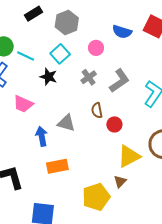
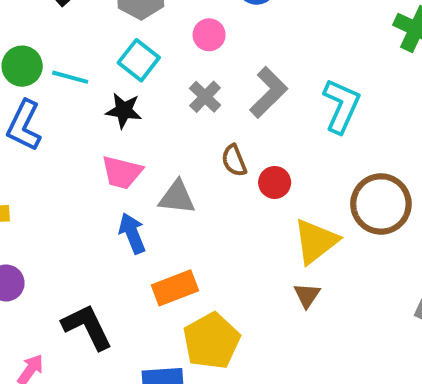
pink trapezoid: (23, 104) -> (122, 172), moved
yellow pentagon: (96, 197) -> (211, 341), moved

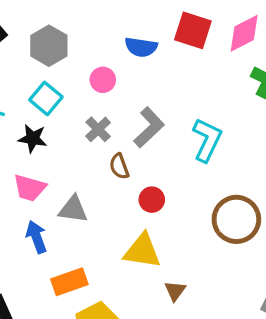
brown semicircle: (234, 161) -> (119, 166), moved
yellow triangle: (316, 241) -> (142, 251), moved, turned 45

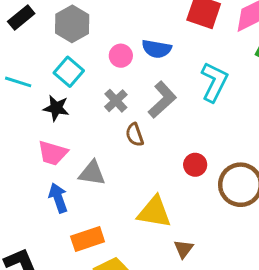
blue semicircle: (141, 47) -> (157, 49), moved
cyan L-shape: (207, 140) -> (214, 82), moved
red circle: (152, 200) -> (195, 165), moved

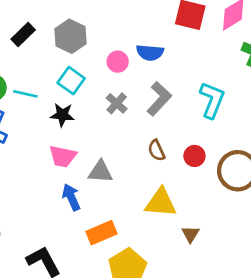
cyan L-shape: (214, 82) -> (212, 100), moved
brown semicircle: (135, 135) -> (156, 150), moved

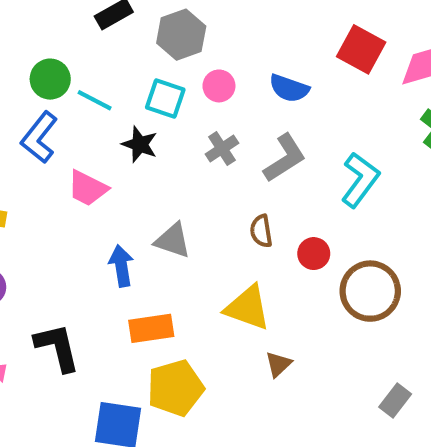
pink circle: (118, 62) -> (219, 86), moved
cyan square: (71, 81) -> (165, 99), turned -32
pink trapezoid: (63, 156) -> (88, 188), moved

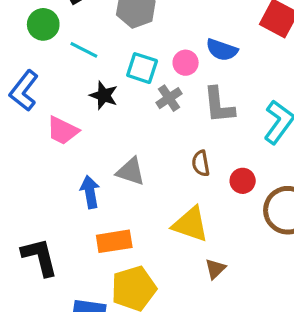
green circle: (50, 79) -> (43, 24), moved
pink circle: (219, 86) -> (186, 63), moved
cyan square: (165, 99) -> (142, 68), moved
cyan line: (95, 100) -> (84, 50), moved
gray L-shape: (285, 158) -> (219, 105), turned 117

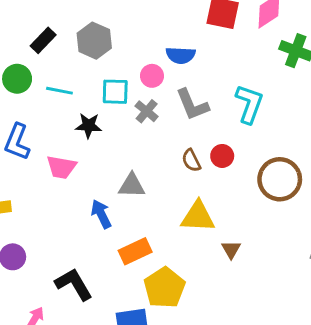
red circle: (243, 181) -> (222, 156), moved

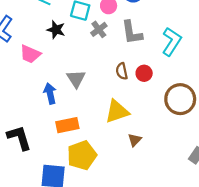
gray triangle: (132, 186) -> (76, 79), turned 42
yellow triangle: (198, 217) -> (117, 111), turned -35

